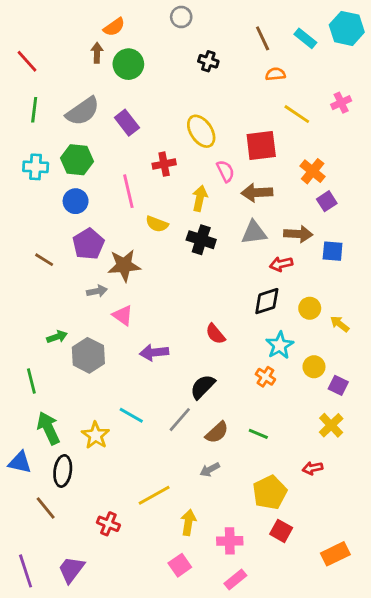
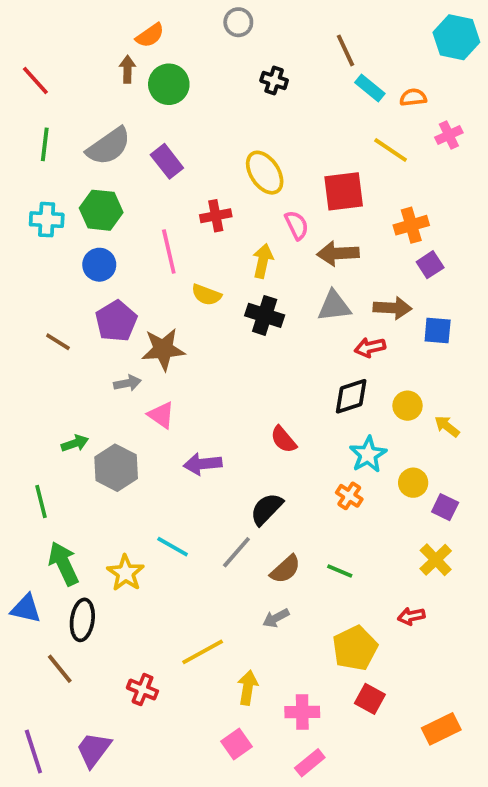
cyan rectangle: (305, 38) -> (370, 88), moved
orange semicircle: (275, 74) -> (413, 97), moved
orange cross: (313, 171) -> (411, 225), turned 35

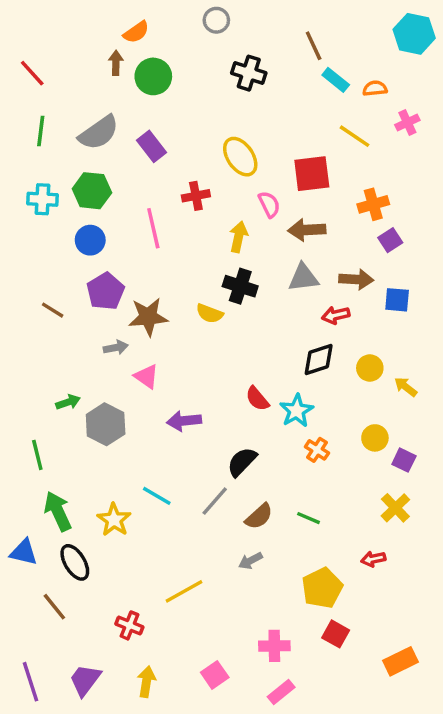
black cross: (274, 80) -> (249, 73), size x1.4
yellow semicircle: (206, 295) -> (210, 313), moved
cyan star: (368, 455) -> (297, 411), moved
black ellipse: (82, 620) -> (75, 562), turned -39
yellow arrow: (248, 688) -> (146, 682), moved

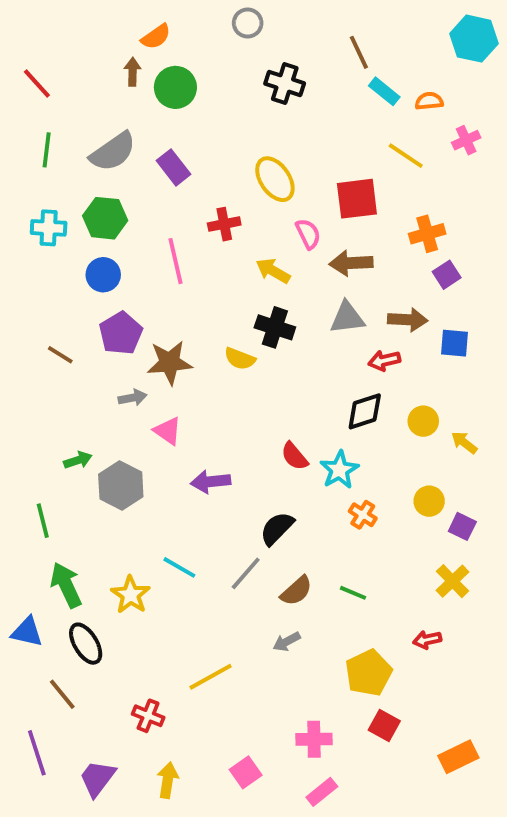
yellow arrow: (239, 237) -> (273, 271), turned -72
purple line: (31, 682) -> (37, 753), moved

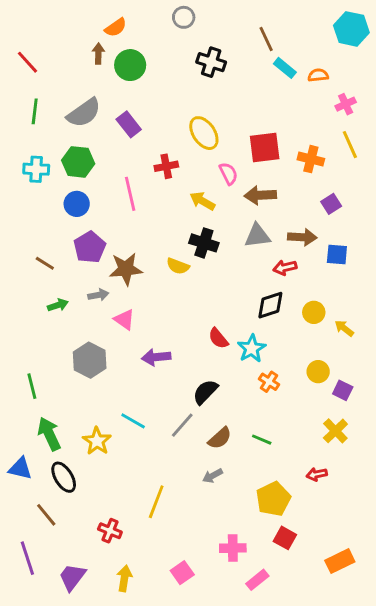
yellow line: (406, 156) -> (350, 145), moved, turned 32
orange cross: (427, 234) -> (311, 159), moved, turned 30
green arrow: (78, 460) -> (58, 305), moved
yellow line: (211, 677) -> (156, 502), turned -40
pink rectangle: (322, 792) -> (257, 580), moved

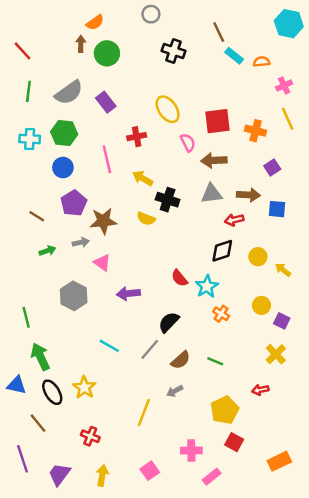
yellow arrow: (202, 201) -> (143, 178), moved
yellow star: (97, 441) -> (84, 387), moved
yellow line: (156, 502) -> (144, 412), moved

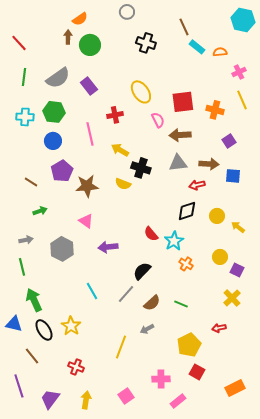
gray arrow: (81, 242) -> (26, 240), moved
cyan line: (109, 346) -> (92, 291), turned 30

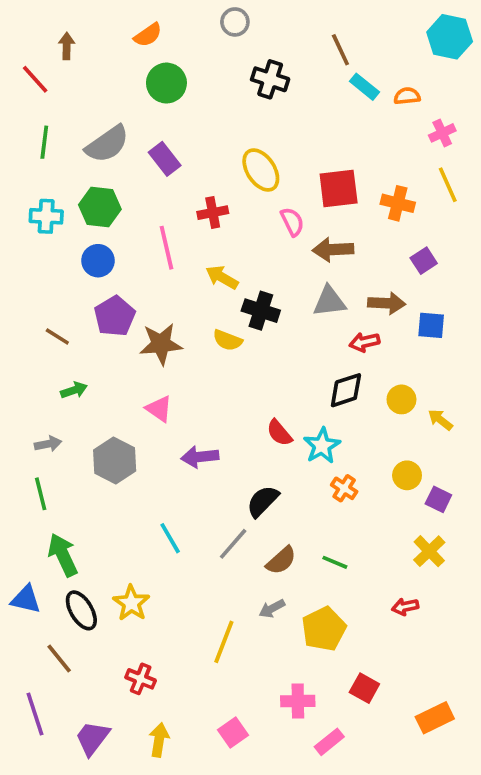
brown arrow: (68, 37) -> (67, 46), moved
yellow pentagon: (189, 345) -> (324, 629), moved

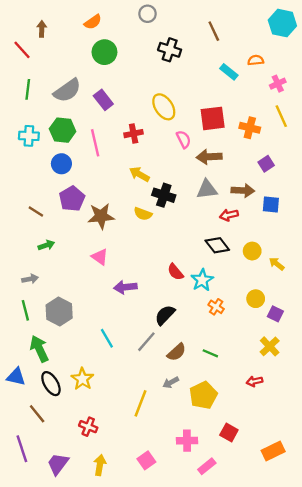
cyan rectangle: (364, 87) -> (229, 72), moved
pink line: (166, 248) -> (95, 143), moved
black diamond: (346, 390) -> (217, 245), turned 70
gray hexagon: (115, 461) -> (59, 311), moved

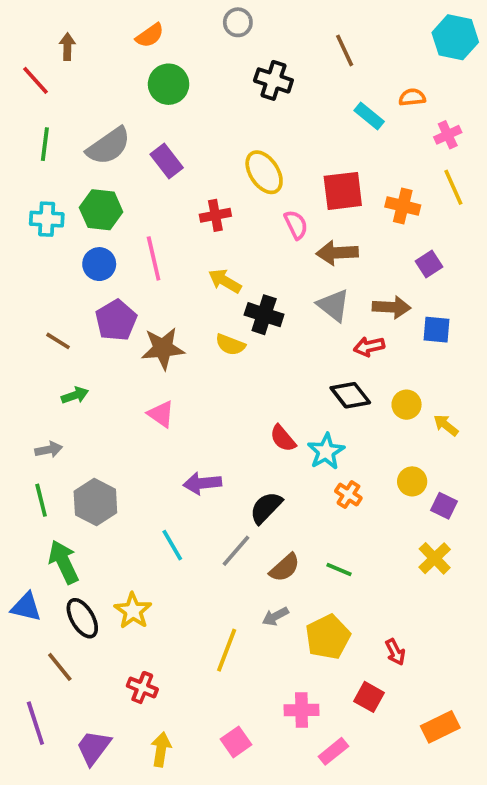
pink line: (95, 143) -> (154, 258), moved
gray triangle: (207, 189) -> (333, 305), turned 45
purple arrow: (125, 287) -> (202, 483), moved
red arrow: (254, 381) -> (395, 652), moved, turned -105

